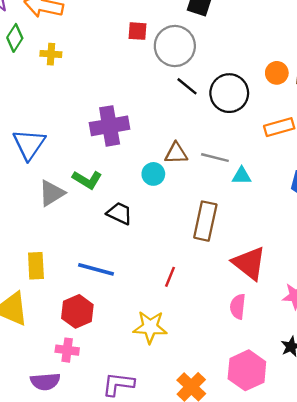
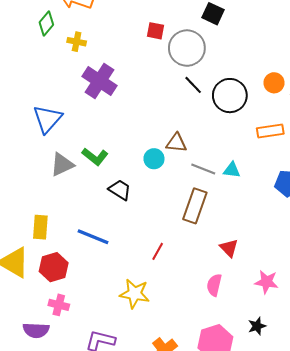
purple cross: (110, 126) -> (100, 81), moved, turned 36
gray line: (215, 158) -> (203, 169), moved
red triangle: (249, 263) -> (229, 248), size x0.6
red hexagon: (77, 311) -> (54, 267), moved

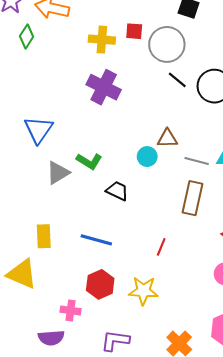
yellow cross: (77, 42) -> (102, 40), moved, size x1.4
purple cross: (100, 81) -> (104, 87), moved
red hexagon: (54, 267) -> (100, 284), moved

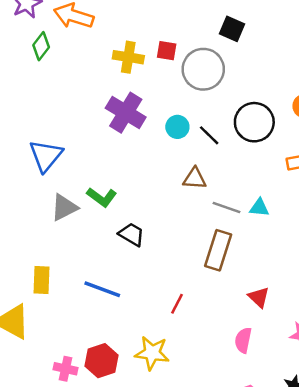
black line: (177, 80) -> (209, 135), moved
cyan circle: (147, 157) -> (177, 127), moved
red hexagon: (100, 284) -> (102, 361), moved

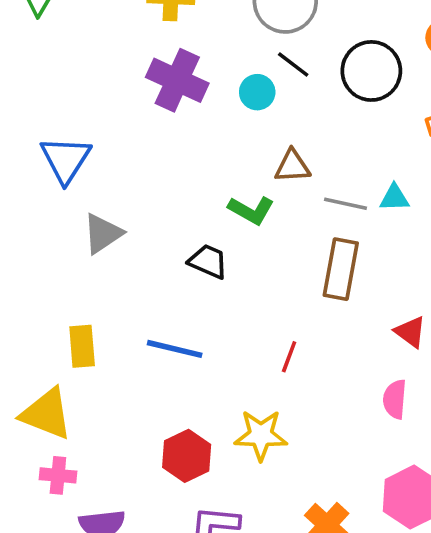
black line: (209, 135) -> (293, 65), moved
green L-shape: (102, 197) -> (251, 210), moved
pink cross: (65, 369) -> (58, 475), moved

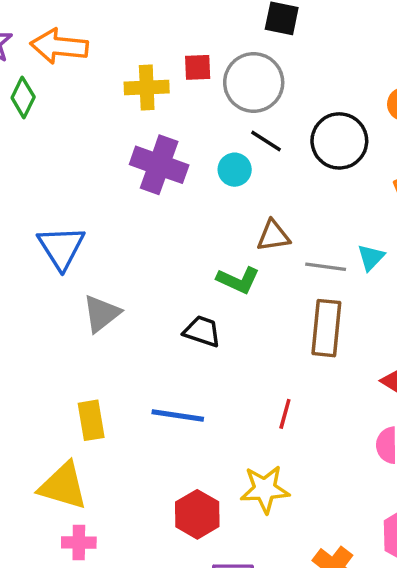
cyan triangle: (394, 198) -> (371, 257), turned -40

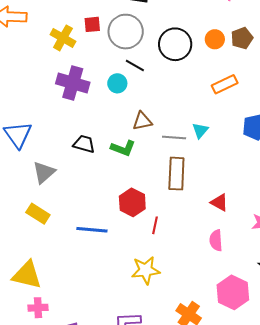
yellow cross: (147, 87) -> (63, 38), turned 35
black circle: (339, 141) -> (175, 44), moved
black trapezoid: (202, 331) -> (84, 144), moved
yellow rectangle: (91, 420) -> (38, 214), moved, turned -45
red hexagon: (197, 514) -> (132, 202), moved

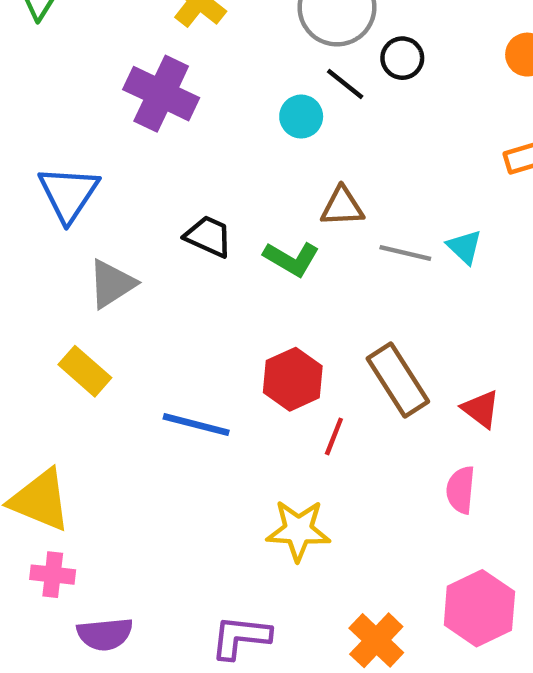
black circle: (175, 44) -> (402, 58), moved, size x0.6
purple cross: (73, 83) -> (161, 94), moved
cyan triangle: (200, 130) -> (464, 247), turned -36
brown rectangle: (176, 174) -> (398, 380), moved, turned -44

